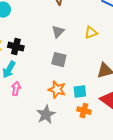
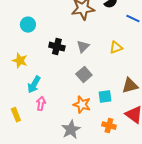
black cross: (16, 47) -> (57, 47), moved
gray square: (59, 60) -> (84, 75), turned 35
cyan square: (80, 92) -> (105, 97), moved

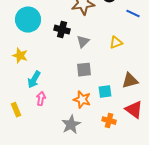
cyan circle: (28, 25) -> (28, 20), size x1.6
black cross: (57, 47) -> (62, 30), moved
gray square: (84, 75) -> (84, 70), turned 35

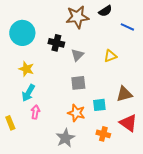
yellow star: (20, 56) -> (26, 69), moved

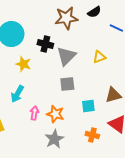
gray triangle: (77, 55) -> (66, 56), size x1.5
yellow star: (26, 69) -> (23, 64), moved
pink arrow: (35, 112) -> (34, 113), moved
orange star: (76, 113) -> (55, 114), moved

